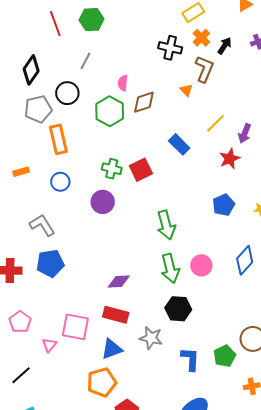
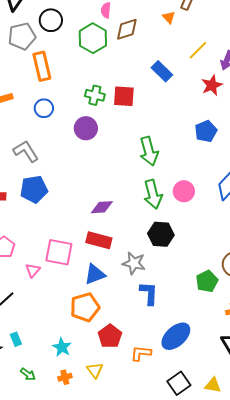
red square: (141, 170) -> (124, 96), turned 30
blue L-shape: (190, 359) -> (149, 293), moved

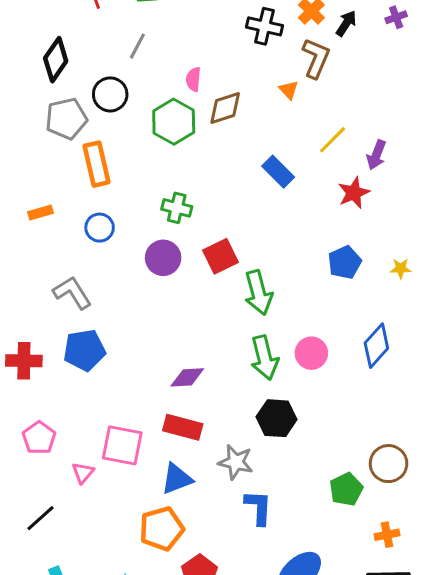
red square: (124, 96) -> (221, 256), moved, turned -30

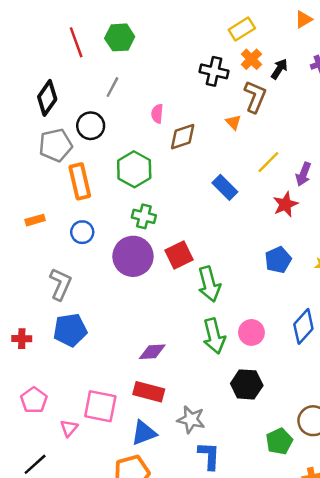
green hexagon: (174, 122) -> (134, 169), moved
purple circle: (163, 258) -> (133, 256), size x1.4
gray L-shape: (72, 293) -> (60, 284), turned 56
red cross: (24, 361) -> (22, 339), size x0.7
black hexagon: (277, 418) -> (247, 384), moved

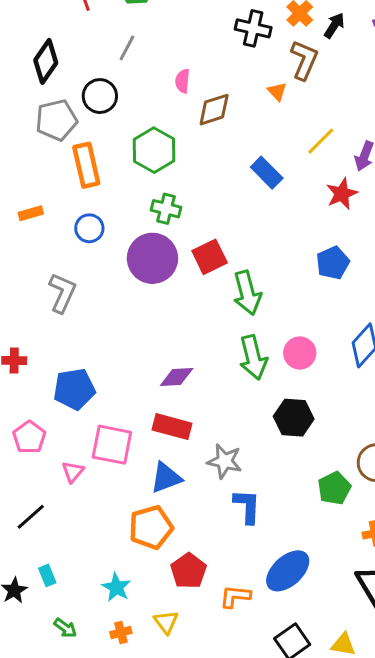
blue pentagon: (70, 330) -> (74, 389), moved

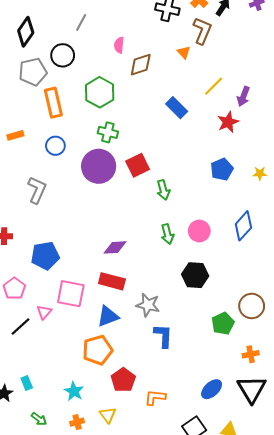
green arrow: (247, 293) -> (163, 190), size x0.7
green arrow: (253, 357) -> (167, 234), size x0.7
black line: (31, 517) -> (21, 327), moved
blue ellipse: (288, 571) -> (212, 389), moved, size x0.7

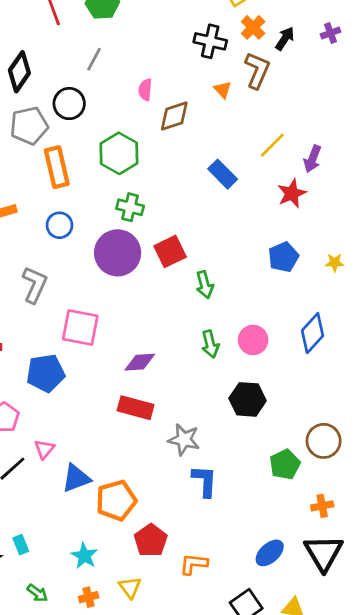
orange triangle: (184, 52) -> (223, 90), moved
pink square: (71, 294) -> (80, 328), moved
blue triangle: (108, 316) -> (76, 478), moved

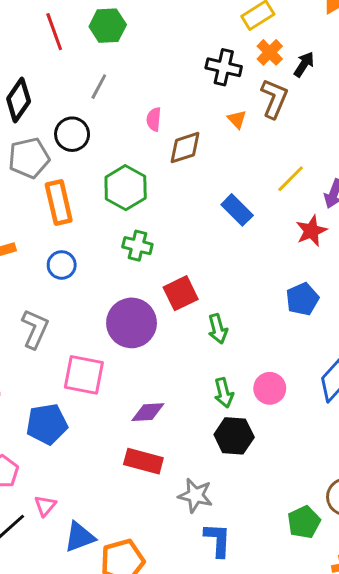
purple circle: (118, 253) -> (132, 323), moved
black hexagon: (248, 399) -> (234, 436), moved

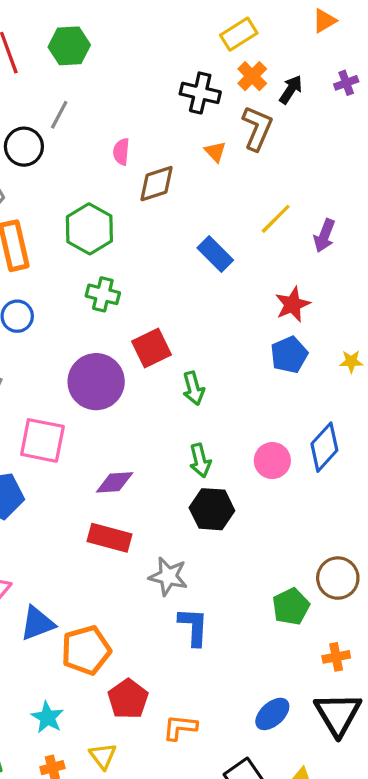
black circle: (72, 134) -> (24, 147), moved
red star: (311, 231) -> (292, 304), moved
pink circle: (270, 388) -> (272, 461), moved

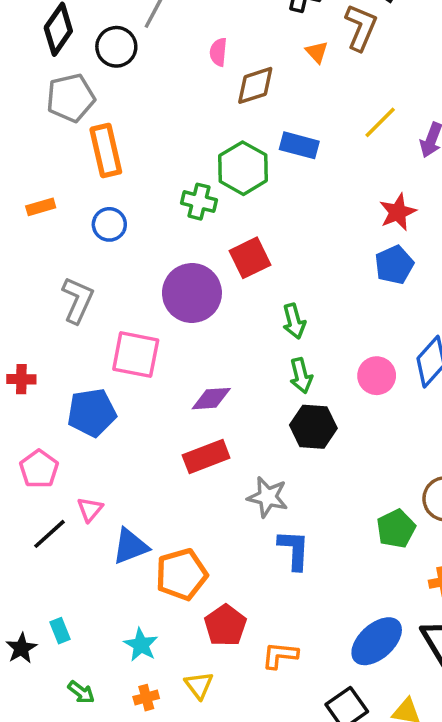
green hexagon: (89, 229) -> (243, 168), moved
blue rectangle: (215, 254) -> (299, 145), moved, turned -30
green arrow: (193, 388) -> (294, 321), moved
red rectangle: (110, 538) -> (206, 457), turned -36
blue ellipse: (272, 714) -> (377, 641), size x1.4

